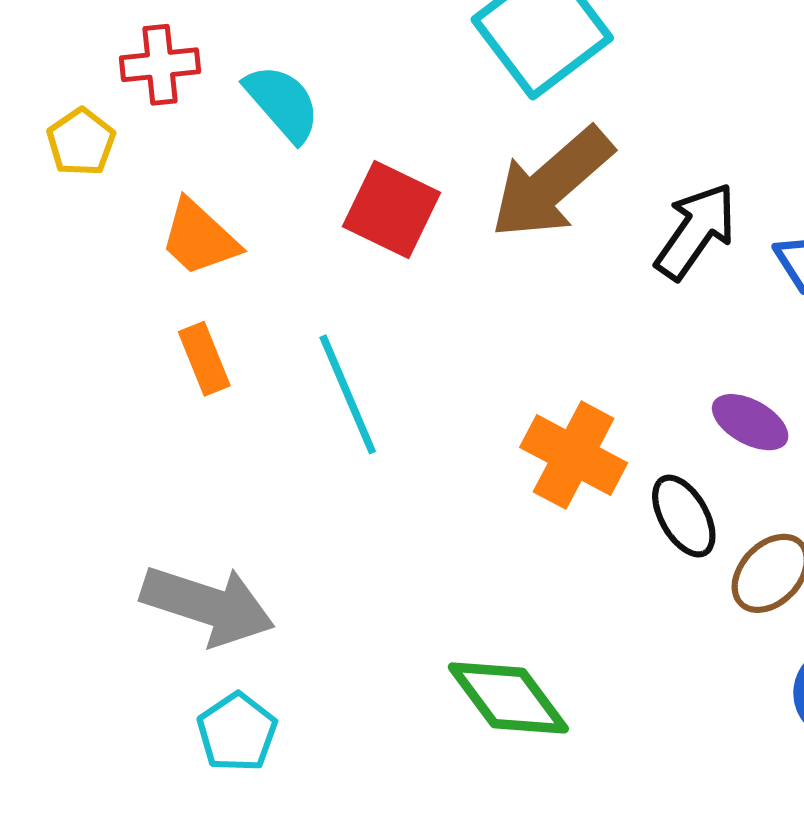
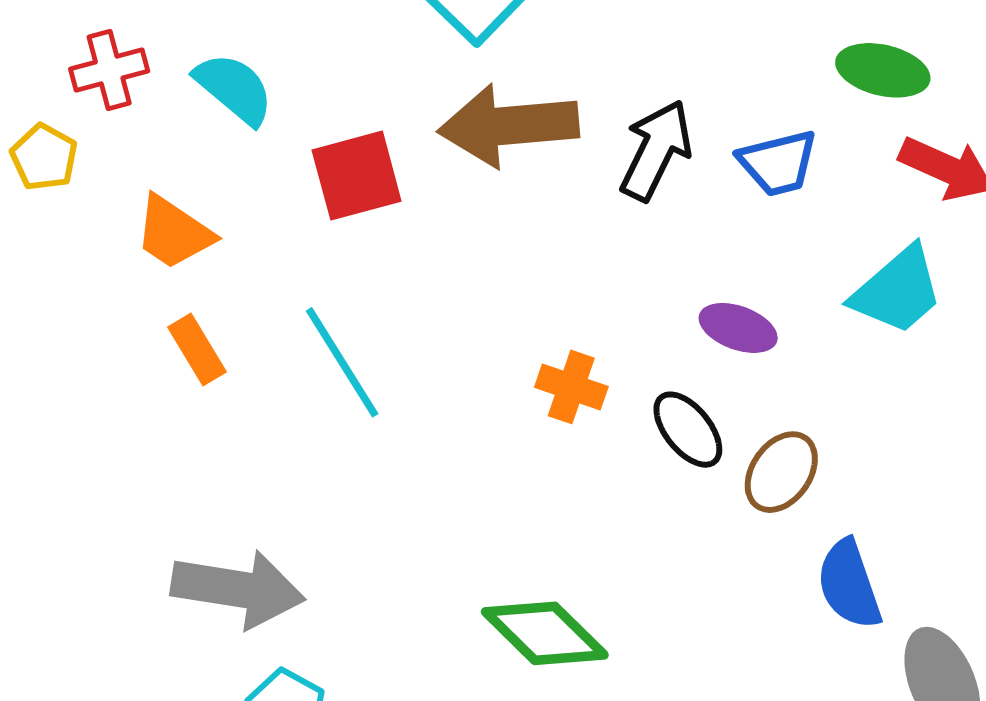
brown arrow: (552, 183) -> (508, 125), turned 45
red square: (392, 209) -> (357, 176), turned -32
orange cross: (574, 455) -> (571, 387), size x0.7

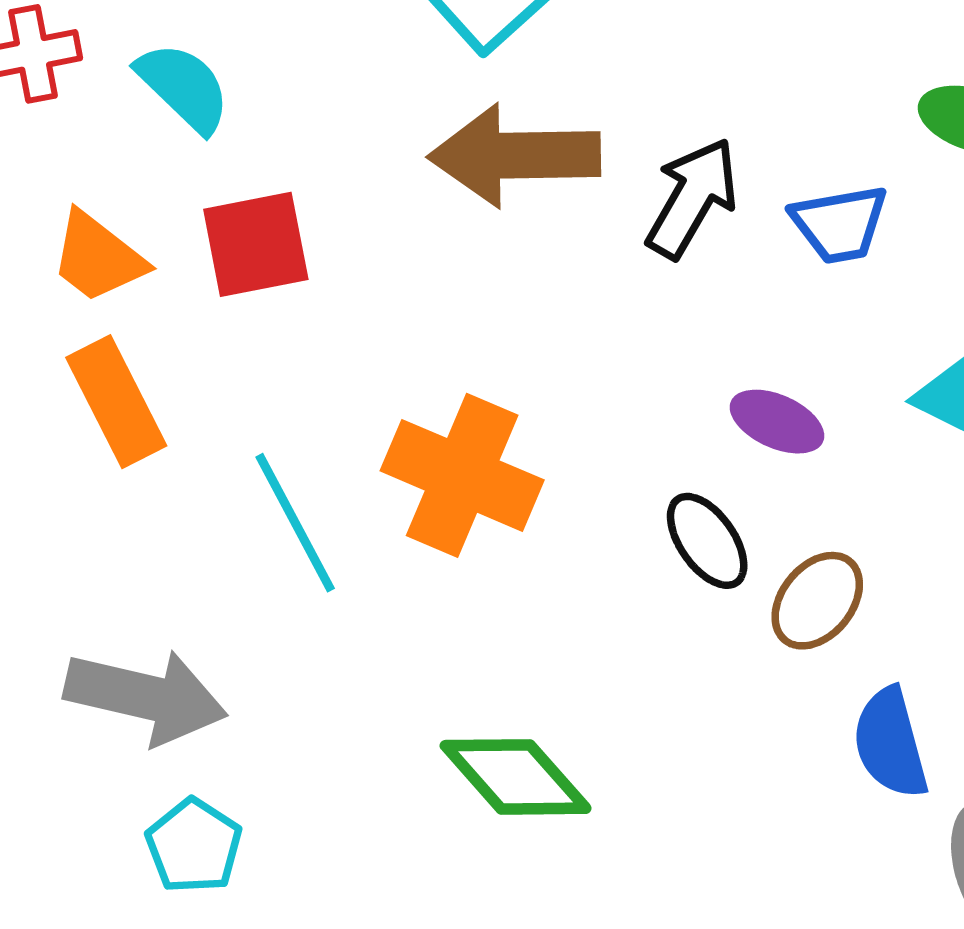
red square: (357, 176) -> (256, 244), moved
orange rectangle: (197, 350) -> (116, 402), size x1.5
cyan line: (342, 362) -> (295, 523), moved
orange cross: (571, 387) -> (462, 475), moved, size x1.8

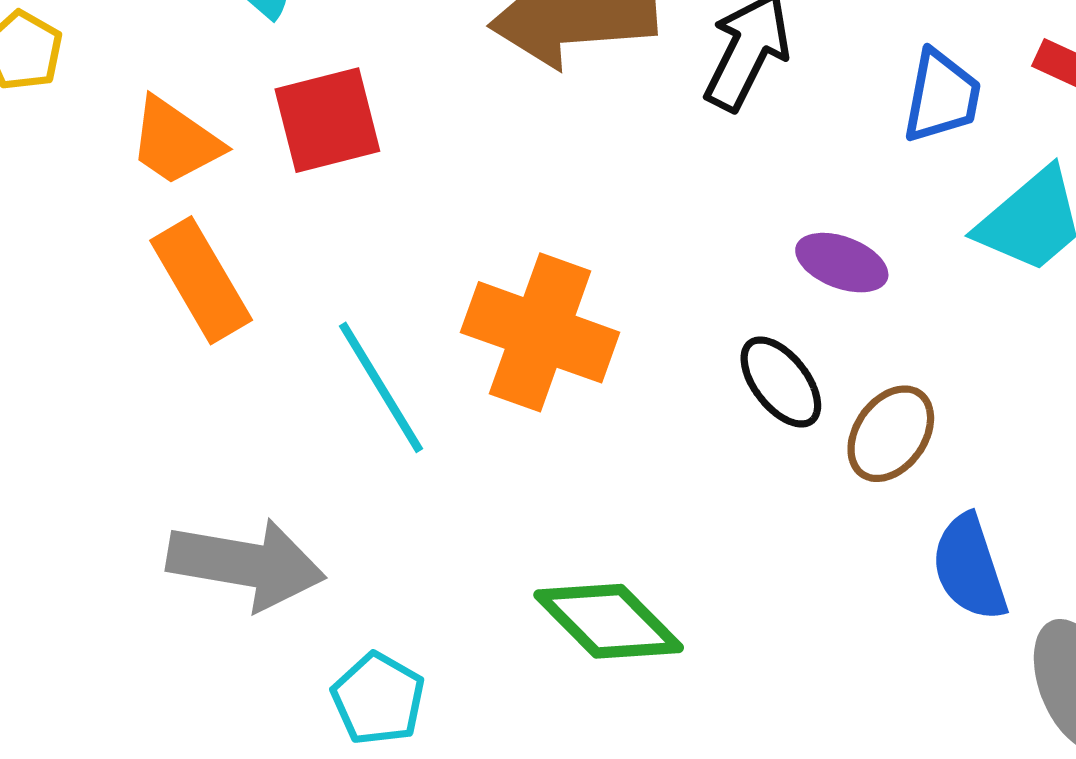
blue trapezoid: (840, 224) -> (942, 96), moved, turned -66
cyan pentagon: (194, 846) -> (378, 699), moved

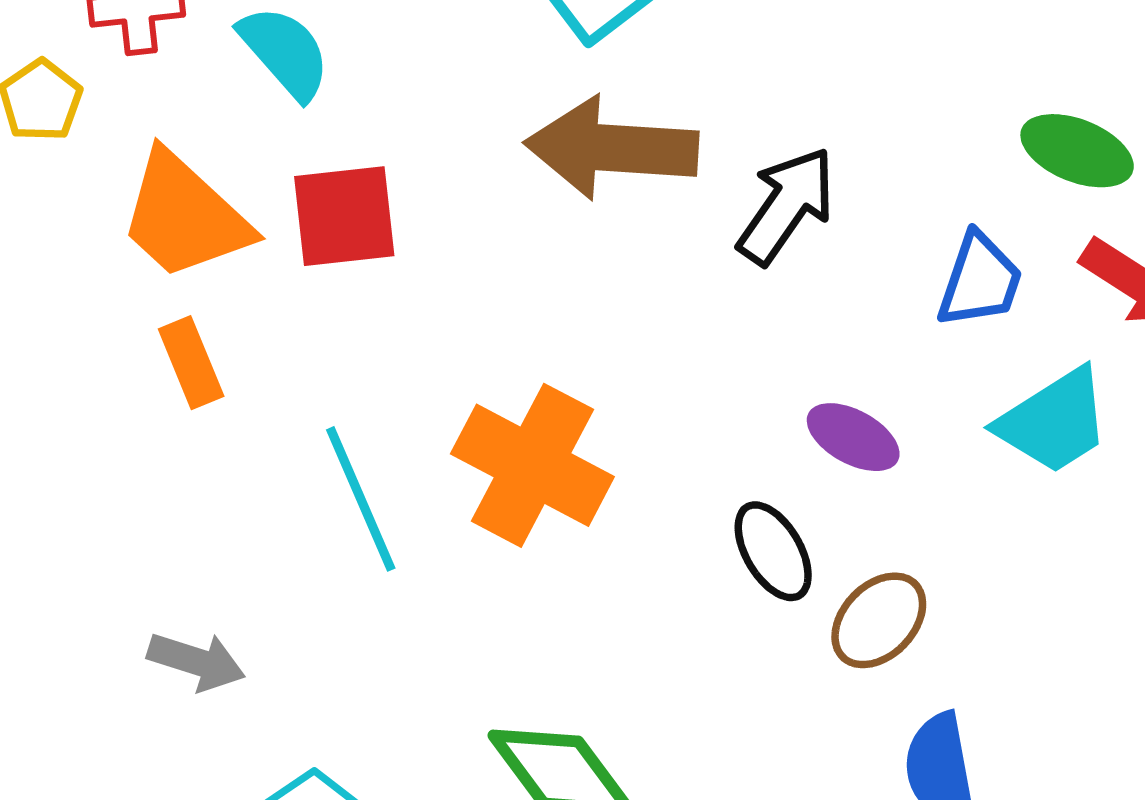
orange trapezoid: (175, 141) -> (185, 216), size x1.4
orange rectangle: (201, 280) -> (191, 363), size x0.7
gray arrow: (246, 564) -> (196, 661), size x0.6

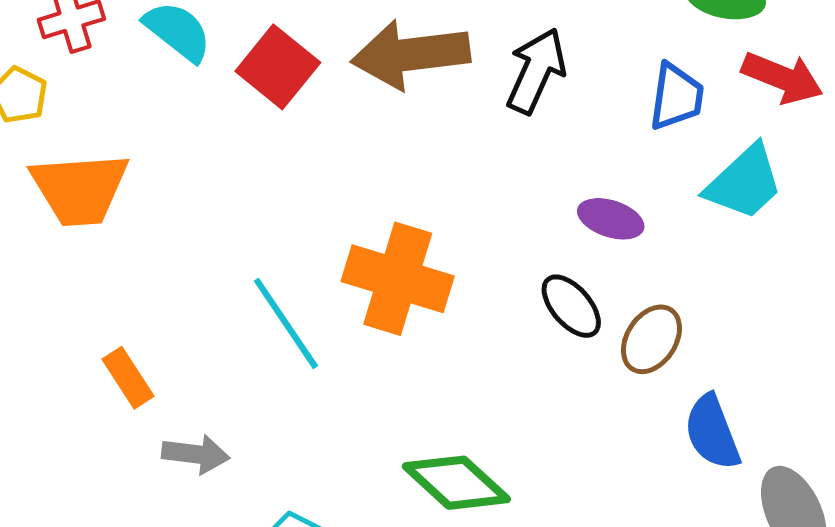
orange trapezoid: (185, 216) -> (80, 189), moved, turned -36
red square: (344, 216) -> (278, 67), moved, turned -34
orange rectangle: (191, 363) -> (128, 378), moved

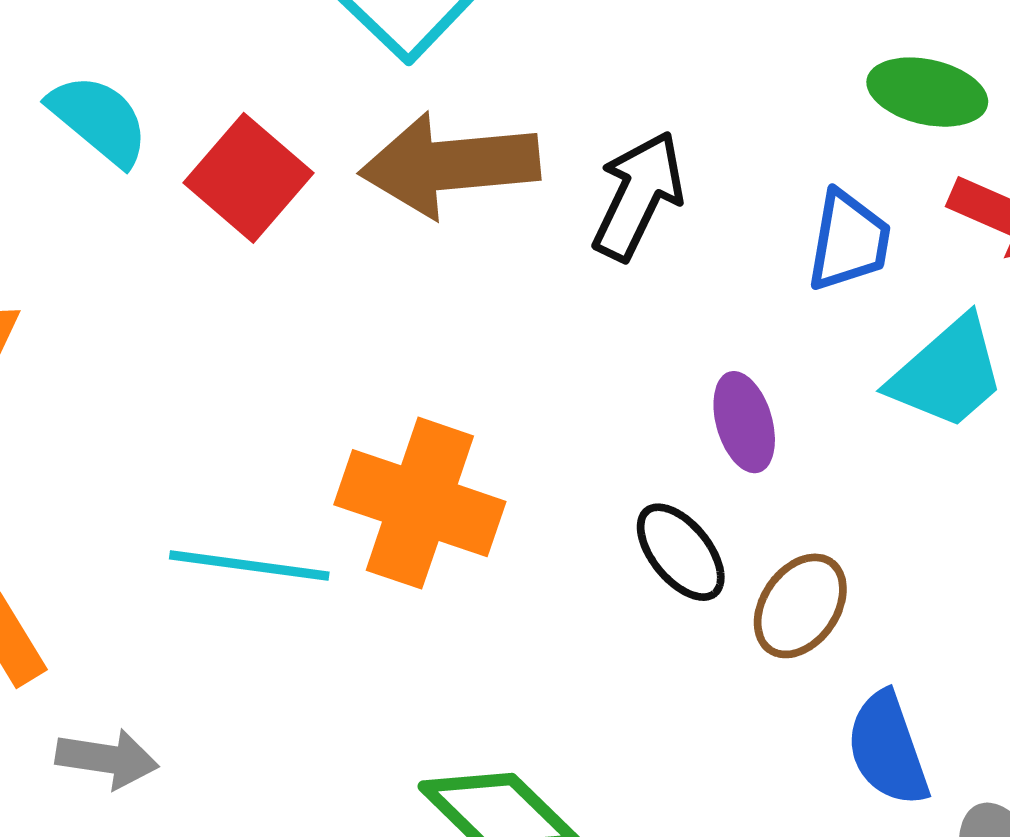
purple ellipse: (611, 219) -> (744, 422), turned 54
cyan line: (286, 323) -> (249, 566), turned -50

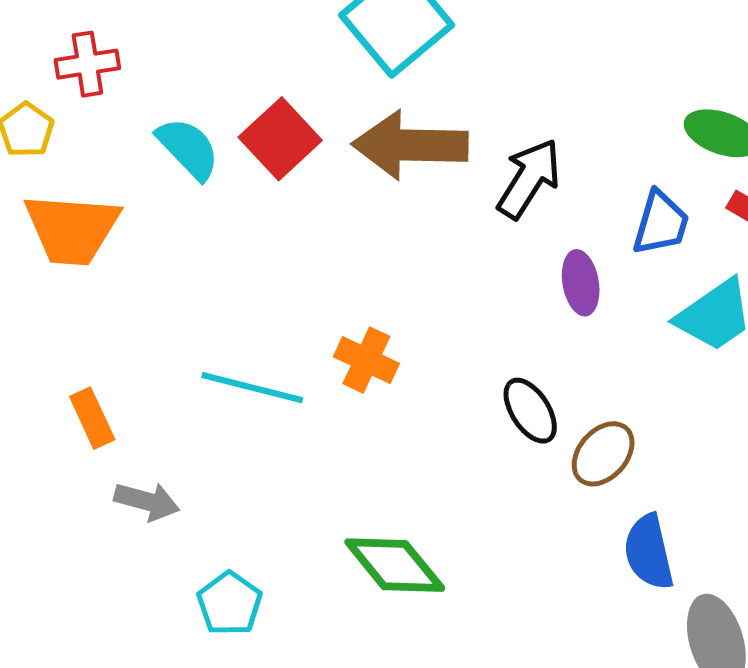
cyan semicircle: (99, 120) -> (188, 148), moved
purple ellipse: (744, 422) -> (581, 283), moved
orange cross: (420, 503) -> (366, 360), size x0.6

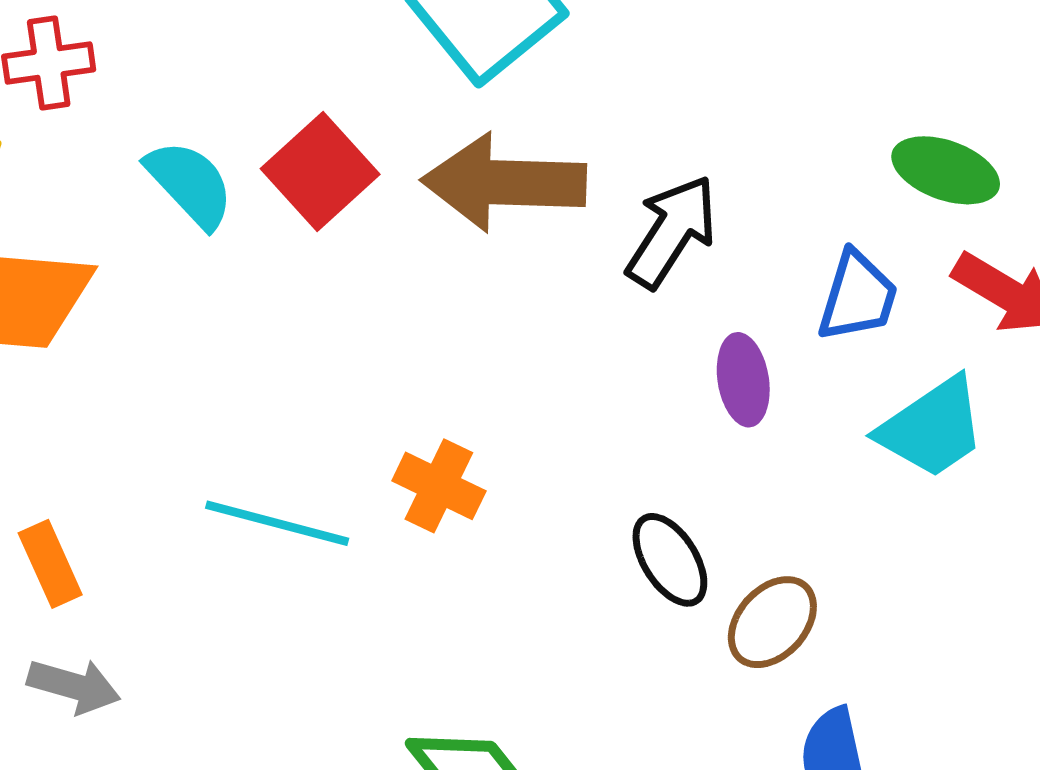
gray arrow: (147, 501) -> (74, 686), moved

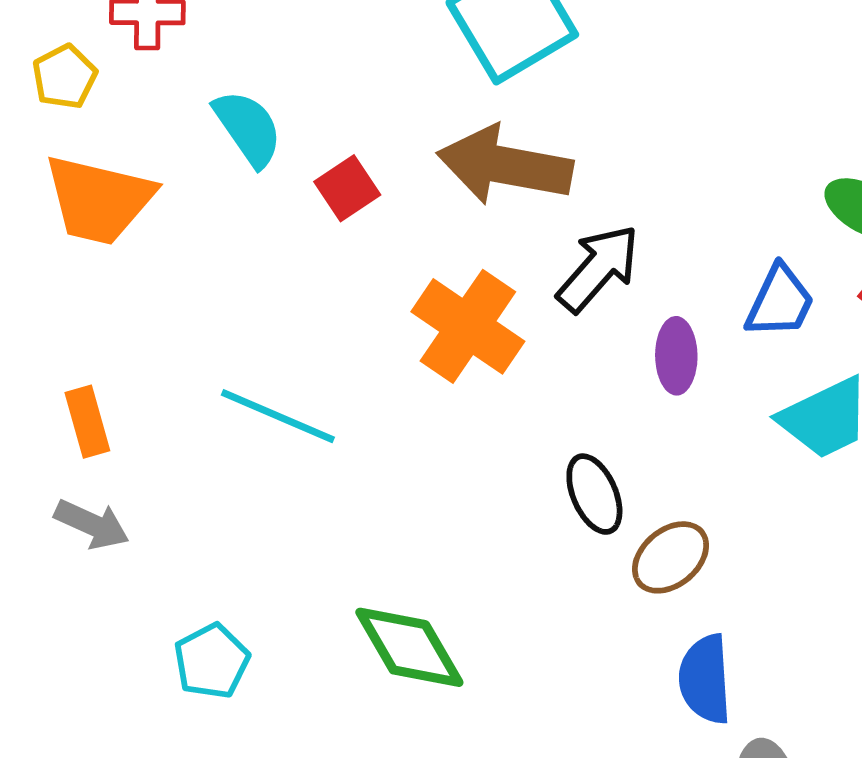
red square: (320, 172) -> (347, 188), moved, size x0.7
black arrow: (672, 232) -> (598, 268), moved
orange cross: (439, 486) -> (468, 326), moved, size x1.5

